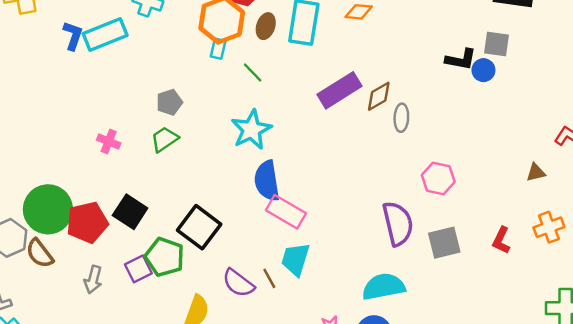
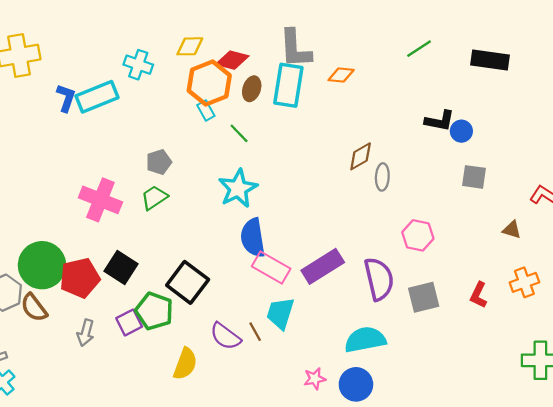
gray square: (497, 44) -> (474, 177), moved
cyan rectangle: (218, 49) -> (206, 110), turned -42
purple rectangle: (339, 90) -> (323, 266), moved
pink cross: (109, 142) -> (100, 200), size x1.8
brown triangle: (536, 172) -> (512, 230), turned 30

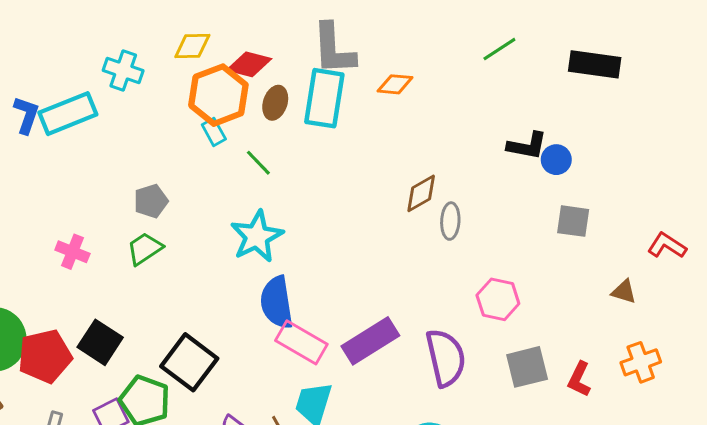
pink cross: (100, 200) -> (72, 252), size x0.6
gray square: (424, 297) -> (527, 367), moved

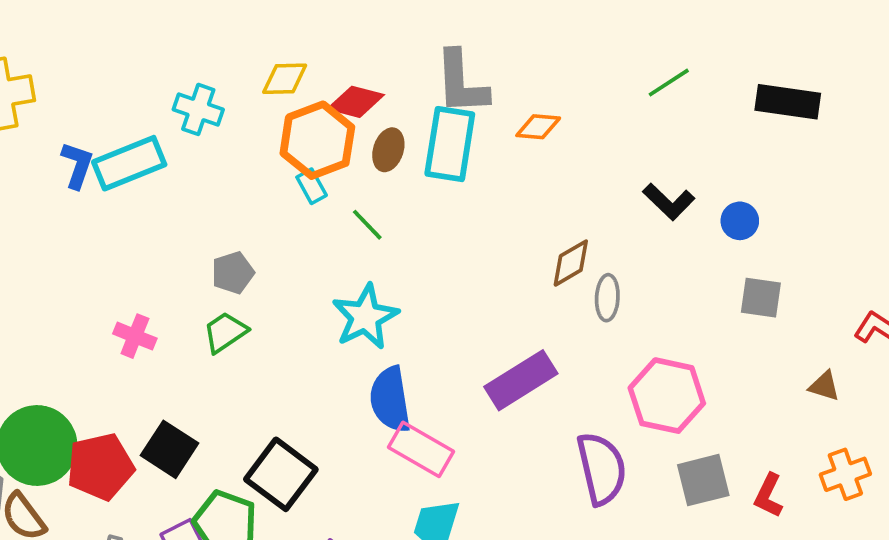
black L-shape: (527, 146) -> (669, 202), moved, turned 33
pink hexagon: (498, 299) -> (667, 396), size x1.4
purple rectangle: (370, 341) -> (521, 380), moved

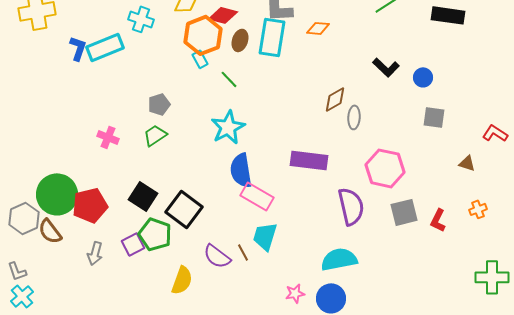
purple rectangle: (521, 380) -> (309, 160), turned 39
black square: (169, 449) -> (143, 196), moved
orange cross: (845, 474) -> (478, 209), size x0.7

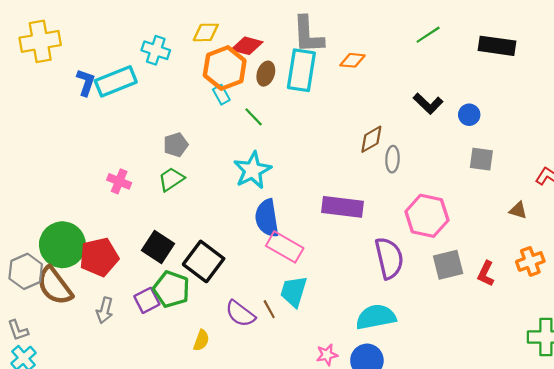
orange cross: (478, 209) -> (530, 261), size x1.4
brown semicircle: (50, 231) -> (55, 286), size x1.4
yellow semicircle: (182, 280) -> (201, 340), size x0.7

